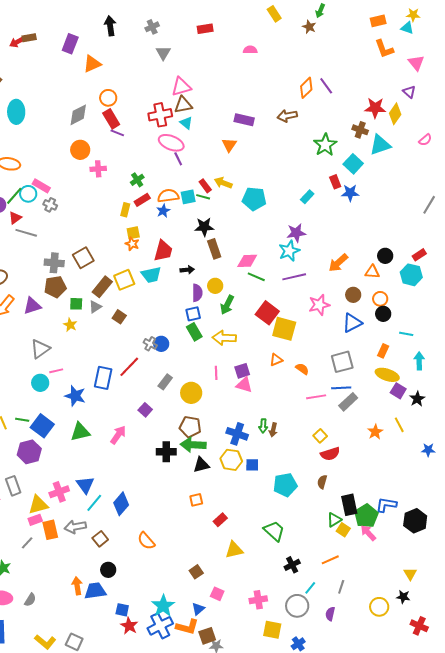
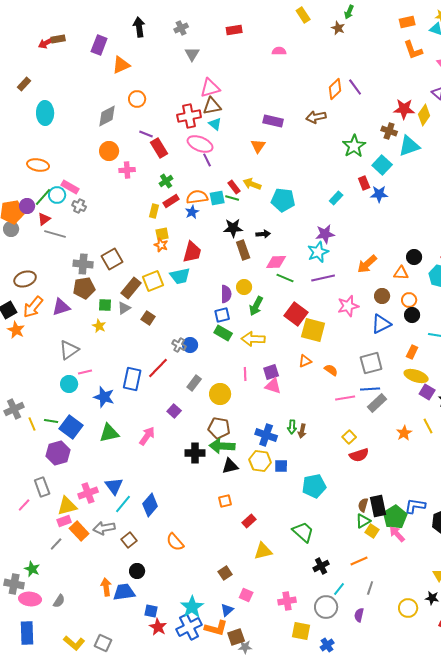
red rectangle: (111, 119) -> (159, 148), moved
black arrow: (187, 270) -> (263, 234), moved
green rectangle: (194, 332) -> (223, 333), turned -30
brown semicircle: (322, 482) -> (363, 505), moved
orange rectangle: (50, 530) -> (79, 531), turned -30

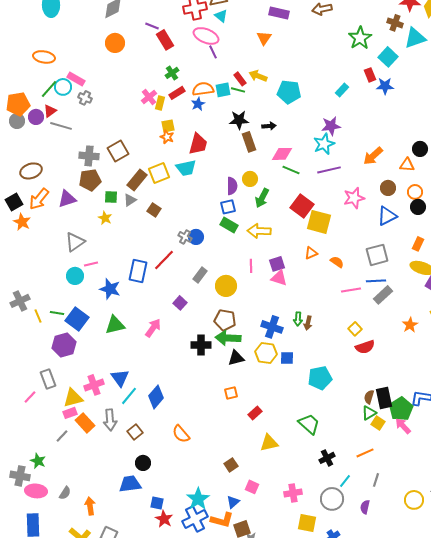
pink cross: (127, 170) -> (149, 97), moved, turned -35
purple circle: (27, 206) -> (36, 117), moved
gray arrow: (104, 528) -> (110, 420), turned -85
orange arrow: (106, 587) -> (90, 506), moved

